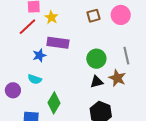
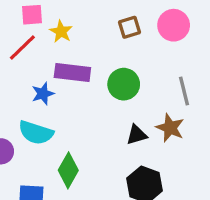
green circle: (96, 59) -> (124, 84), moved
cyan semicircle: (35, 79) -> (36, 133), size x1.5

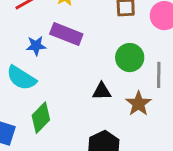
green circle: (124, 84) -> (130, 58), moved
black triangle: (137, 135) -> (102, 91), moved

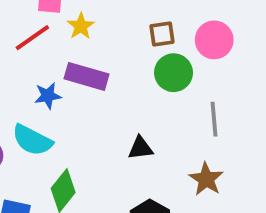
green circle: (130, 58) -> (174, 73), moved
brown star: (138, 104) -> (206, 179), moved

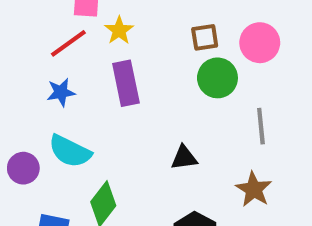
purple rectangle: (86, 76) -> (126, 83), turned 63
blue star: (48, 96) -> (61, 92), moved

